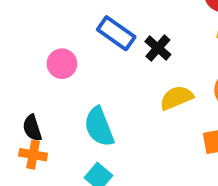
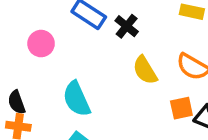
yellow semicircle: (176, 98) -> (145, 70), turned -96

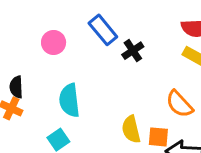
yellow semicircle: (145, 70) -> (131, 129), moved

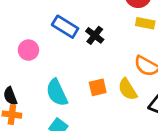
yellow semicircle: (131, 129) -> (128, 89), moved
orange square: (158, 137) -> (98, 87), moved

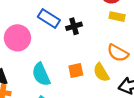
black cross: (95, 35) -> (74, 26), turned 35
pink circle: (28, 50) -> (17, 38), size x1.5

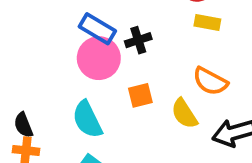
pink circle: (17, 38) -> (99, 58), moved
orange square: (76, 70) -> (140, 95), moved

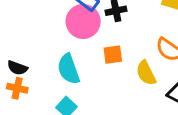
black semicircle: (23, 125) -> (17, 68), turned -54

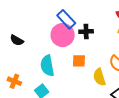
black semicircle: (17, 68) -> (17, 40), moved
orange cross: (17, 88) -> (14, 81), moved

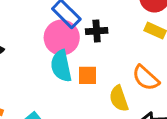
cyan semicircle: (47, 66) -> (61, 66), moved

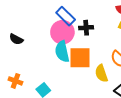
orange square: (88, 75) -> (80, 58), size x1.6

